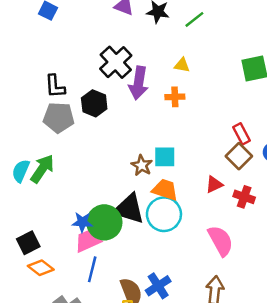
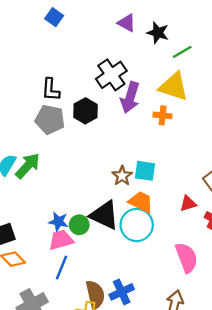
green line: (194, 19) -> (182, 52), moved
yellow triangle: (182, 65) -> (174, 86), size x2.0
green circle: (104, 222) -> (79, 225), size x0.6

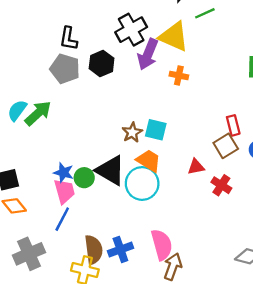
yellow triangle: (174, 86) -> (174, 37), moved
pink trapezoid: (61, 240) -> (64, 191), turned 85
pink semicircle: (187, 258) -> (162, 245), moved

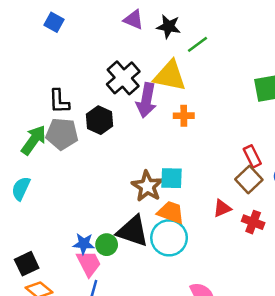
green arrow: (38, 113) -> (34, 140), moved
brown star: (132, 132) -> (147, 186), size x1.4

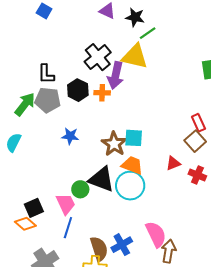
green line: (197, 44) -> (148, 33), moved
orange cross: (184, 116) -> (102, 93), moved
blue star: (84, 244) -> (70, 136), moved
black square: (27, 264) -> (34, 208), moved

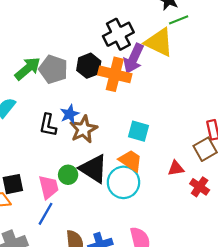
black L-shape: (46, 74) -> (48, 125), moved
orange cross: (102, 93) -> (115, 74), size x1.8
blue star: (70, 136) -> (70, 114), turned 30
brown star: (114, 144) -> (84, 129), moved

